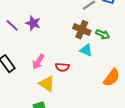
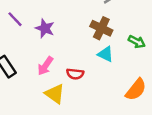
purple star: (33, 23) -> (45, 28), moved
green arrow: (103, 34) -> (137, 42), moved

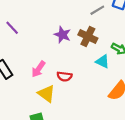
purple star: (45, 28) -> (62, 35), moved
cyan triangle: (105, 54) -> (103, 61), moved

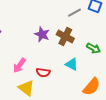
cyan triangle: (103, 61) -> (72, 64), moved

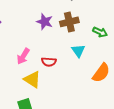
brown cross: (65, 37) -> (69, 22), turned -36
cyan triangle: (72, 64) -> (78, 51), turned 32

